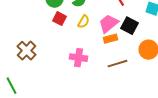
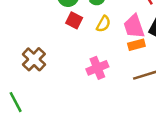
pink trapezoid: (108, 24) -> (134, 26), turned -70
pink cross: (78, 58) -> (97, 68), turned -30

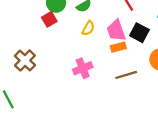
red square: (74, 20) -> (49, 19), moved, turned 32

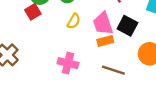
pink cross: (83, 68) -> (68, 63), turned 36
brown line: (126, 75) -> (113, 70), turned 35

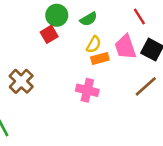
orange rectangle: (105, 41) -> (100, 58), moved
brown line: (113, 70) -> (146, 86), moved, turned -60

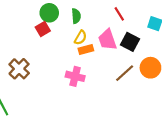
green semicircle: (89, 19) -> (76, 16), turned -64

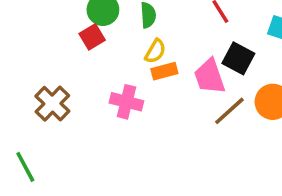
pink trapezoid: (107, 40) -> (210, 77), moved
pink cross: (75, 76) -> (126, 102), moved

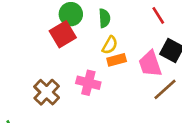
red square: (92, 37) -> (63, 34), size x1.4
brown cross: (52, 104) -> (47, 92), moved

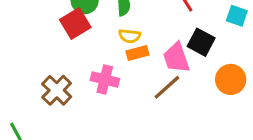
yellow semicircle: (110, 45) -> (130, 36), turned 66
brown line: (165, 89) -> (167, 87), moved

